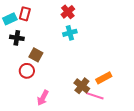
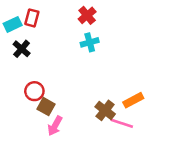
black cross: (17, 38) -> (22, 49), turned 32
brown square: (36, 55) -> (46, 107), moved

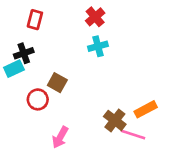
cyan rectangle: (13, 24) -> (14, 69), moved
black cross: (22, 49) -> (24, 53), turned 30
brown square: (46, 107) -> (57, 83), moved

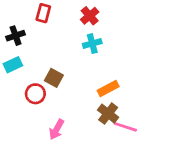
red rectangle: (35, 20) -> (43, 13), moved
black cross: (24, 53) -> (16, 36), moved
orange rectangle: (146, 109) -> (108, 88), moved

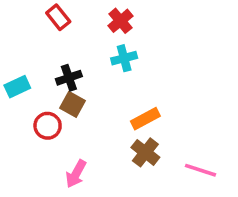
red rectangle: (43, 13) -> (58, 17), turned -54
black cross: (16, 36) -> (69, 78), moved
pink line: (125, 127) -> (201, 170), moved

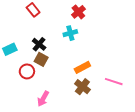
red cross: (120, 21) -> (78, 12), moved
black cross: (69, 78) -> (39, 44), turned -32
pink line: (201, 170) -> (114, 82), moved

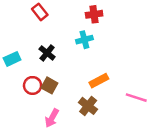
red cross: (78, 12) -> (94, 14), turned 32
brown square: (41, 59) -> (49, 85), moved
brown cross: (82, 87) -> (88, 106), moved

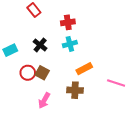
red cross: (94, 14) -> (68, 22), moved
cyan cross: (84, 40) -> (70, 44), moved
brown cross: (88, 106) -> (75, 90), turned -35

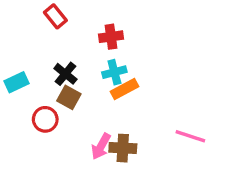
orange rectangle: (84, 69) -> (125, 89), moved
brown square: (42, 73) -> (69, 97), moved
pink arrow: (44, 100) -> (101, 146), moved

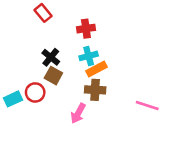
cyan rectangle: (17, 82) -> (13, 99), moved
brown cross: (123, 148) -> (95, 90), moved

